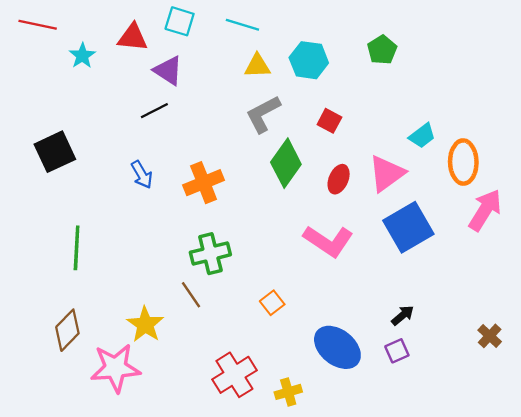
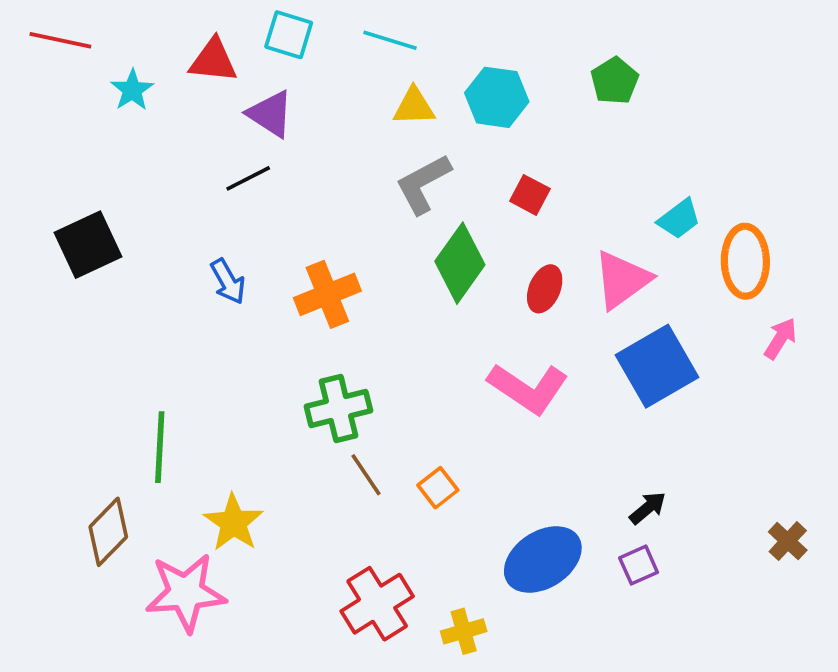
pink arrow: (485, 210) -> (780, 339), size x0.6
green line: (77, 248) -> (160, 447), moved
brown line: (191, 295) -> (366, 475), moved
blue ellipse: (337, 347) -> (543, 559), turned -72

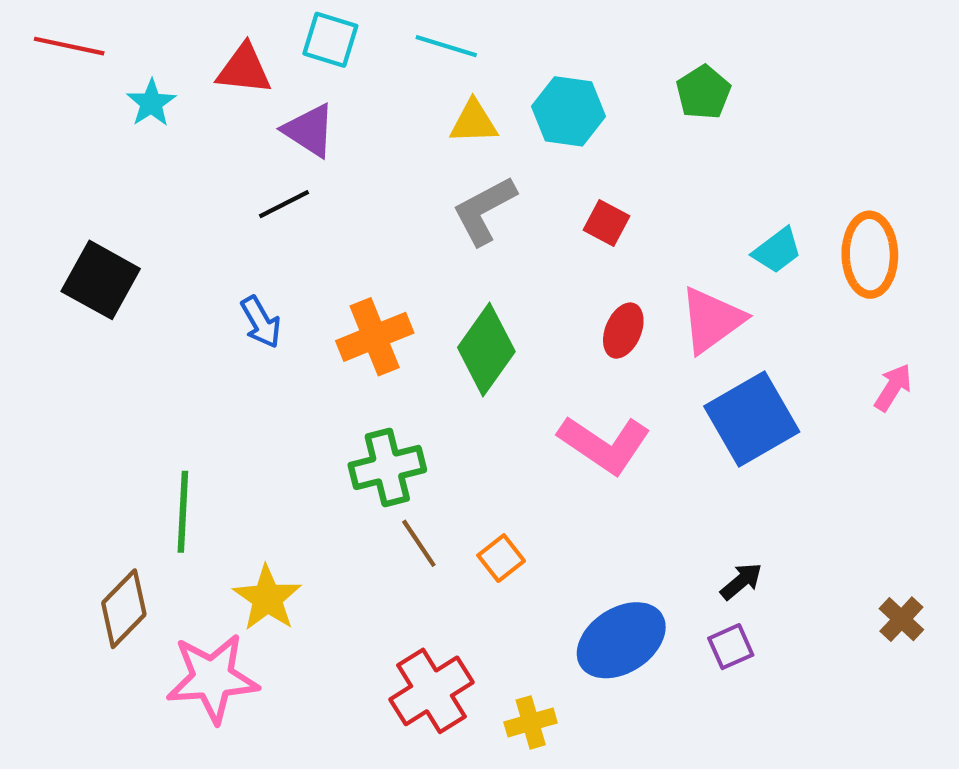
black square: (88, 245) -> (101, 280), turned -36
orange ellipse: (745, 261) -> (870, 255), moved
green diamond: (460, 263) -> (486, 349), moved

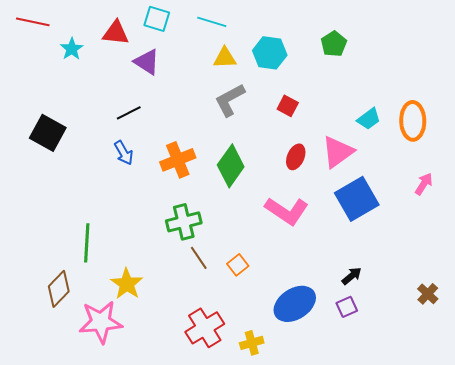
black line: (284, 204) -> (129, 113), moved

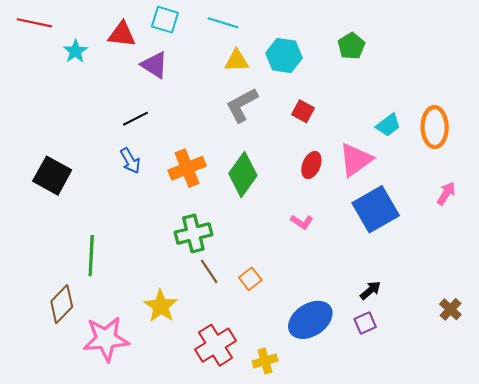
black square: (48, 133) -> (52, 176), moved
pink L-shape: (287, 211) -> (302, 222), size x0.5
yellow star: (127, 284) -> (161, 306), moved

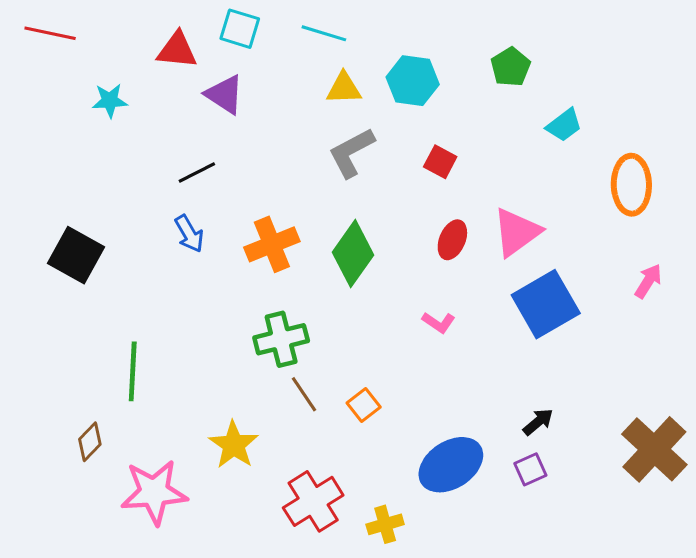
cyan star: (75, 51) -> (110, 101), moved, turned 30
cyan trapezoid: (388, 125) -> (564, 125), moved
brown diamond: (62, 304) -> (90, 442), size x0.7
brown cross: (450, 309) -> (654, 449), size x2.0

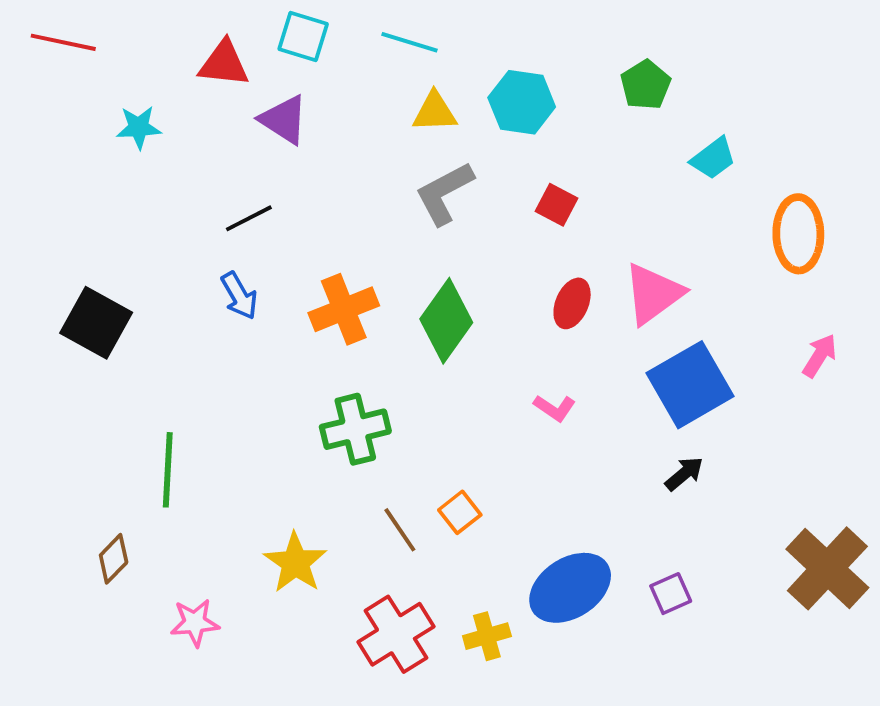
brown line: (304, 394) -> (400, 530), moved
black arrow: (538, 422) -> (684, 474), moved
pink star: (154, 492) -> (195, 623), size x0.6
yellow cross: (385, 524) -> (487, 636), moved

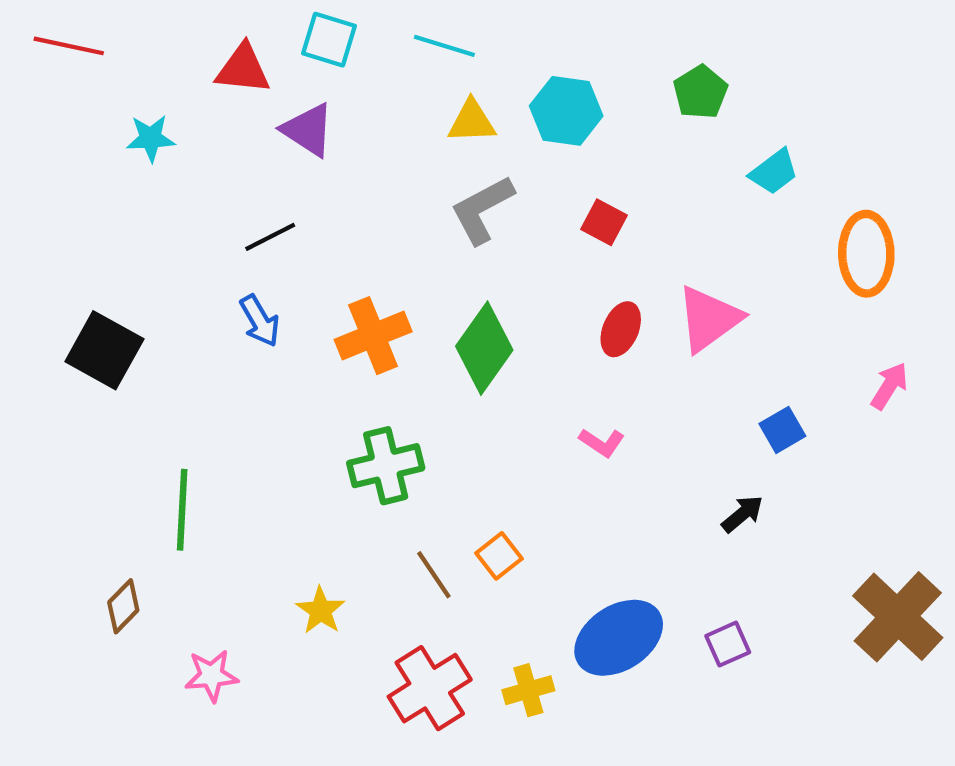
blue square: (690, 385) -> (782, 430), moved, size x0.5
yellow star: (295, 563) -> (321, 610), size x0.7

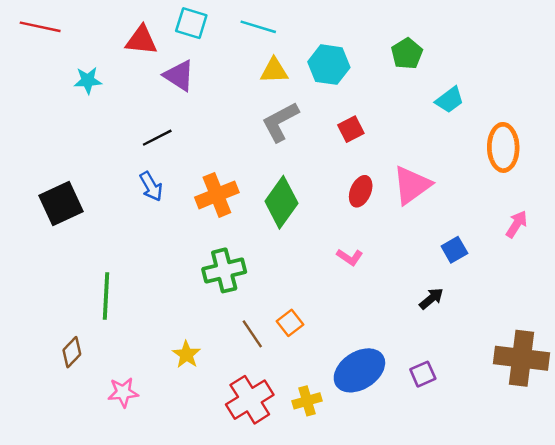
red square: (604, 222) -> (351, 129), turned 35
black square: (104, 350) -> (61, 203), turned 36
brown cross: (898, 617) -> (521, 358), turned -36

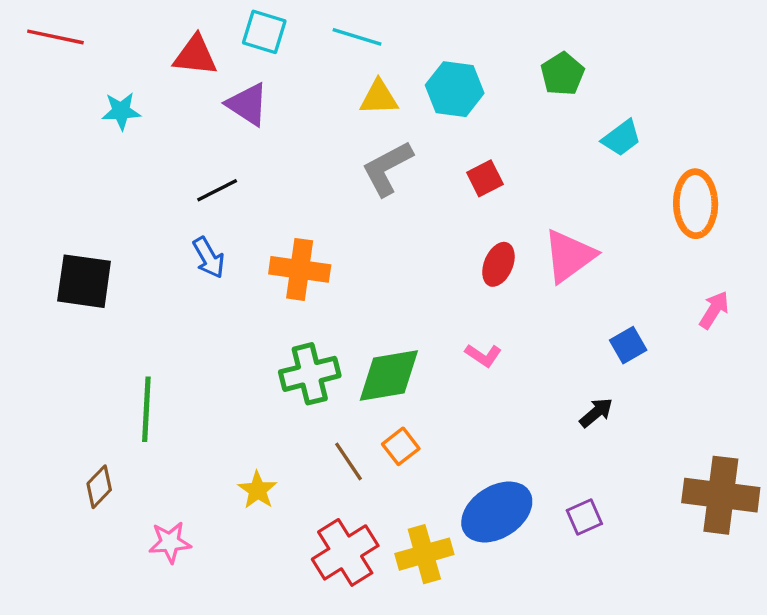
orange cross: (217, 195) -> (300, 269), turned 30
green diamond: (281, 202) -> (389, 376), moved, turned 45
black square: (61, 203) -> (84, 281), turned 33
yellow cross: (307, 401) -> (424, 554), size x1.4

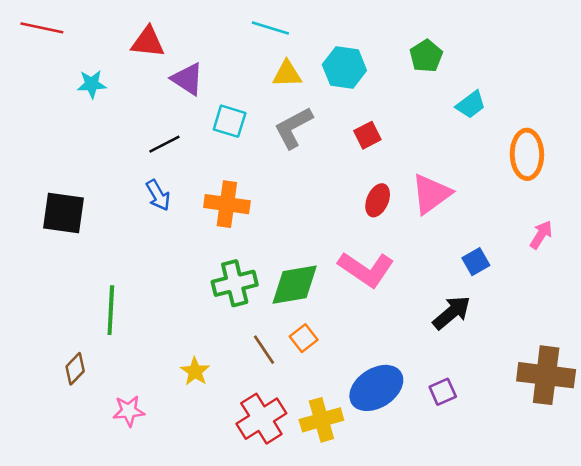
cyan square: (264, 32) -> (230, 121), moved
pink L-shape: (483, 355) -> (366, 269), size x2.0
black arrow: (596, 413) -> (452, 313), size x1.5

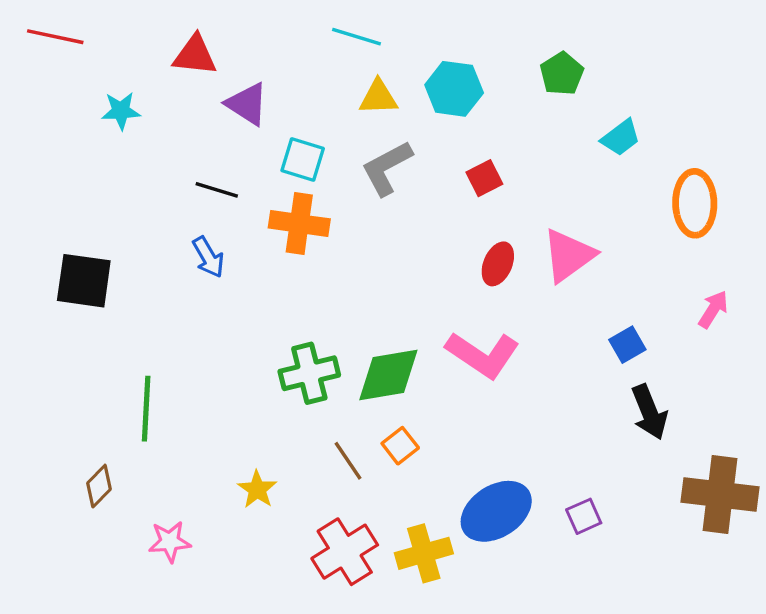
black line: (164, 144) -> (217, 190), turned 44
orange cross: (227, 204) -> (299, 223), moved
black arrow: (452, 313) -> (649, 412), moved, turned 108

